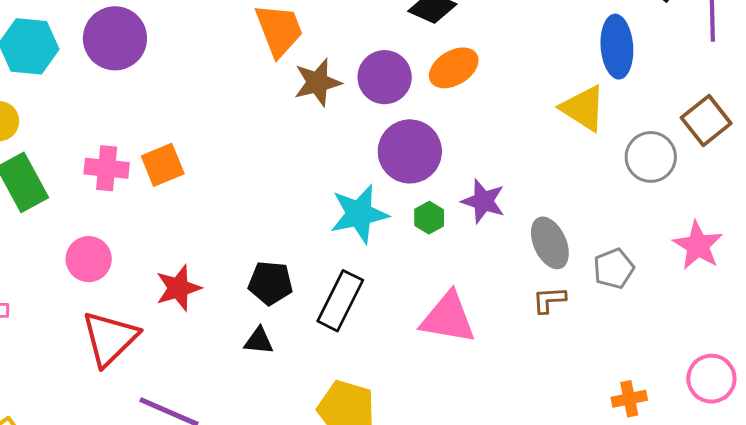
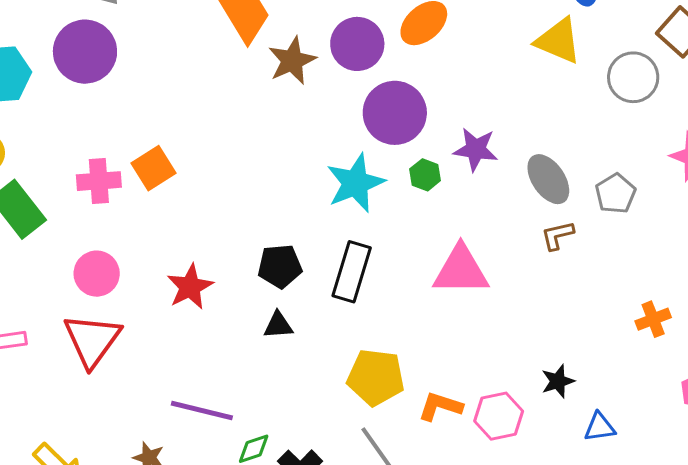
red triangle: (110, 338) -> (92, 340), moved

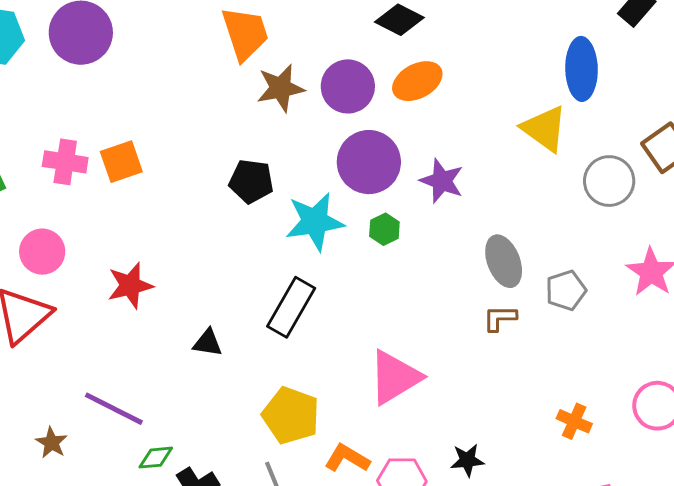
purple star: (476, 149) -> (442, 181), moved
black pentagon: (280, 266) -> (251, 181), moved
pink triangle: (461, 270) -> (395, 377), moved, turned -44
orange cross: (653, 319) -> (574, 421), turned 32

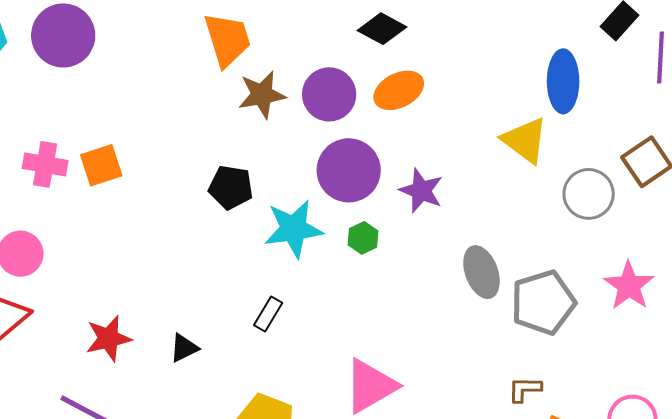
red star: (130, 285) -> (108, 338), moved
gray pentagon: (566, 290) -> (543, 302), size x1.6
black rectangle: (291, 307) -> (268, 314), size x0.6
brown L-shape: (500, 318) -> (525, 389), moved
black triangle: (208, 343) -> (184, 348), turned -36

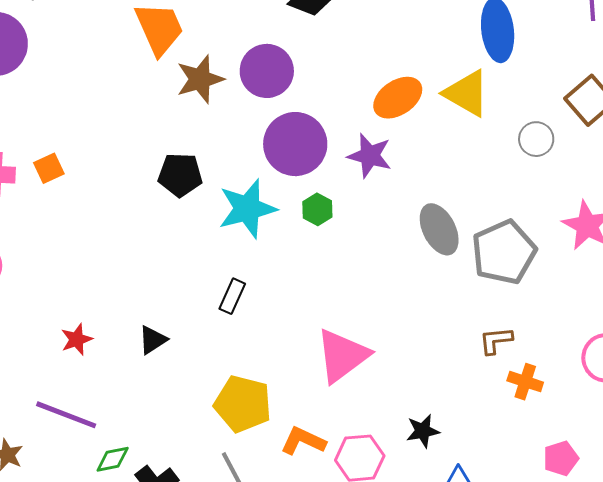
orange ellipse: (399, 90) -> (398, 98), moved
orange square: (101, 165) -> (49, 168), size x0.7
gray circle: (589, 194) -> (536, 139), size x0.7
red star: (108, 338) -> (77, 339), size x0.7

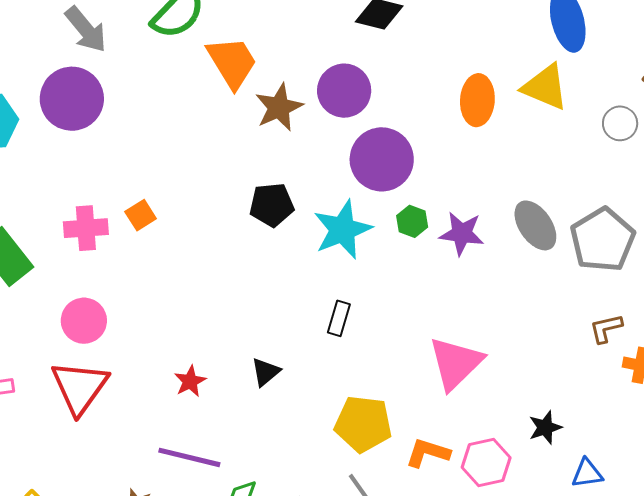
orange ellipse: (398, 98) -> (477, 100), turned -45
purple star: (370, 156) -> (462, 233), moved

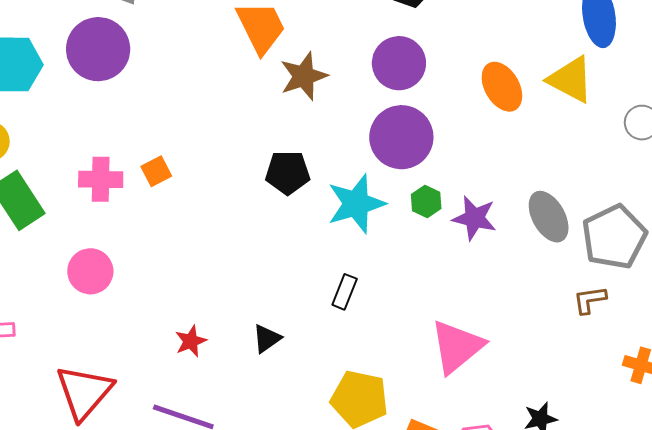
purple circle: (344, 91) -> (399, 63), moved
orange ellipse: (477, 100) -> (502, 87), turned -39
brown L-shape: (606, 328) -> (590, 300), moved
red triangle: (80, 387) -> (84, 392), moved

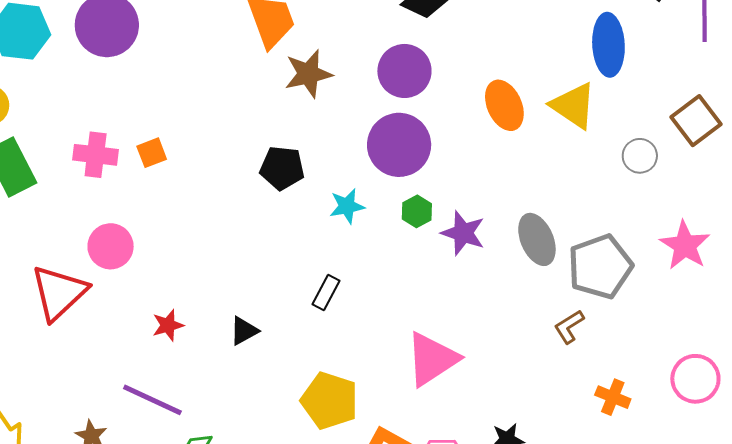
cyan star: (356, 204) -> (347, 206), size x0.6
pink circle: (90, 271) -> (111, 246), moved
brown L-shape: (590, 300) -> (569, 327), turned -30
red triangle: (84, 392) -> (59, 293), moved

